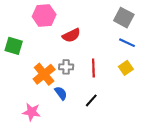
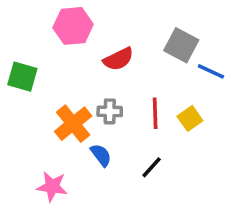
gray square: (124, 18) -> (181, 45), moved
yellow square: (126, 68) -> (190, 118), moved

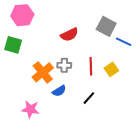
pink hexagon: (73, 26) -> (22, 15), moved
blue semicircle: (101, 155) -> (59, 91), turned 96

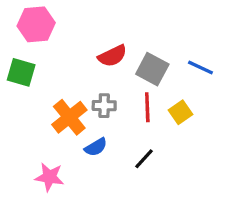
gray square: (106, 26) -> (152, 69), moved

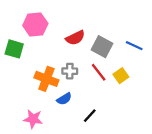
pink hexagon: (36, 24) -> (35, 24), moved
red line: (147, 107) -> (99, 72), turned -36
orange cross: (69, 117) -> (46, 79), turned -30
black line: (144, 159) -> (90, 116), moved

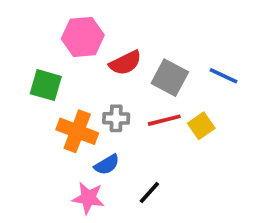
pink hexagon: (35, 24) -> (83, 37), moved
green square: (14, 49) -> (46, 85), moved
red line: (99, 72) -> (164, 120), turned -66
pink star: (33, 119) -> (88, 198), moved

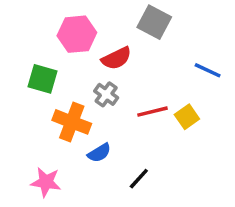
gray square: (170, 78) -> (154, 22), moved
gray cross: (116, 118) -> (106, 94), moved, turned 35
pink star: (88, 198) -> (46, 182), moved

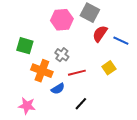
pink hexagon: (77, 34) -> (62, 20), moved
red semicircle: (116, 58) -> (100, 34), moved, turned 150
red line: (153, 112) -> (77, 73), moved

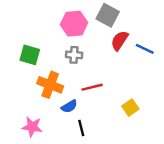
gray cross: (62, 55) -> (74, 55), moved, turned -32
yellow square: (109, 68) -> (130, 108), moved
black line: (81, 104) -> (81, 128), moved, turned -56

